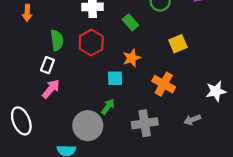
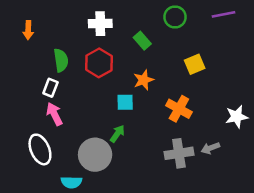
pink arrow: (51, 89) -> (54, 114), turned -66
white ellipse: (21, 121) -> (40, 149), moved
gray cross: (145, 123) -> (179, 153), moved

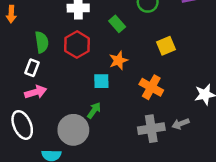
pink arrow: (54, 114) -> (36, 92), turned 100

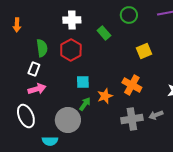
orange star: (118, 60) -> (105, 96), moved
cyan square: (101, 81) -> (83, 82), moved

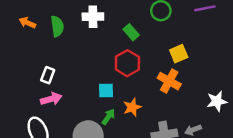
orange arrow: (17, 25) -> (27, 23), turned 112
green semicircle: (42, 48) -> (57, 26), moved
red hexagon: (71, 50) -> (127, 63), moved
orange cross: (132, 85) -> (169, 81), moved

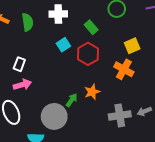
cyan square: (106, 91) -> (63, 45), moved, turned -32

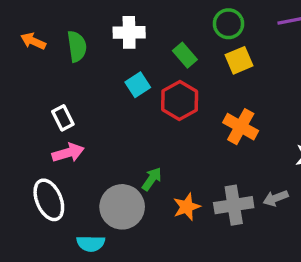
yellow square: (132, 46) -> (239, 60), moved
white rectangle: (19, 64) -> (63, 118), turned -48
orange star: (92, 92) -> (187, 207), moved

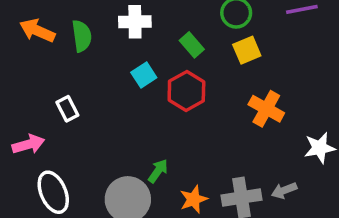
orange arrow: (33, 41) -> (37, 31), size x1.4
orange cross: (241, 127) -> (266, 109), moved
pink arrow: (68, 153) -> (28, 144), moved

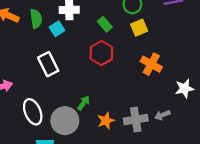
cyan square: (144, 75) -> (57, 29), moved
white rectangle: (67, 109) -> (48, 64), moved, size x1.5
white ellipse: (53, 192) -> (33, 112), moved

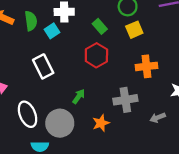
orange cross: (151, 64) -> (146, 66), turned -35
green arrow: (84, 103) -> (79, 96), moved
gray cross: (136, 120) -> (125, 100), moved

